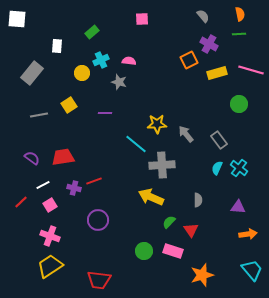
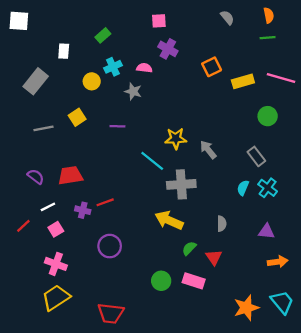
purple cross: (209, 44) -> (168, 49), moved
gray rectangle: (219, 140) -> (256, 156), moved
orange star: (202, 275) -> (246, 308), moved

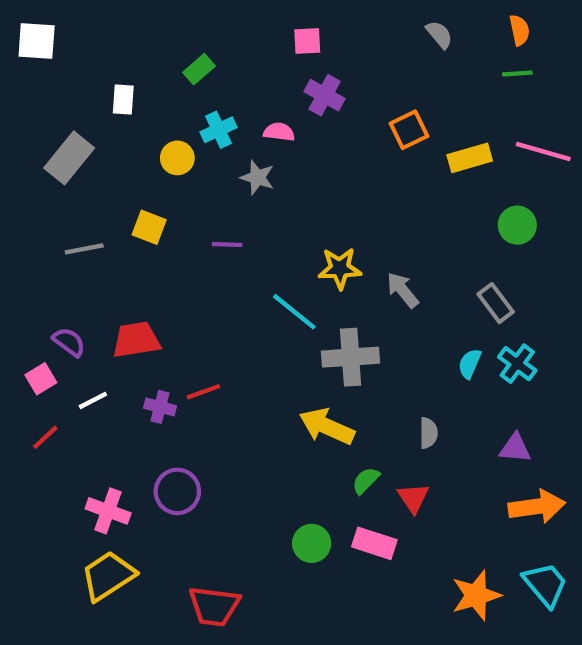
yellow square: (77, 117) -> (149, 227), turned -36
pink square: (56, 229) -> (41, 379), moved
purple circle: (110, 246) -> (177, 491), moved
orange arrow: (278, 262) -> (537, 507), size x1.4

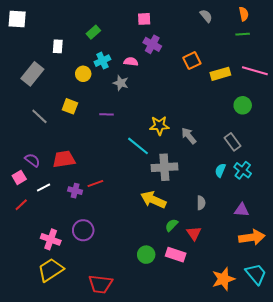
gray line: (84, 249) -> (39, 116), turned 54

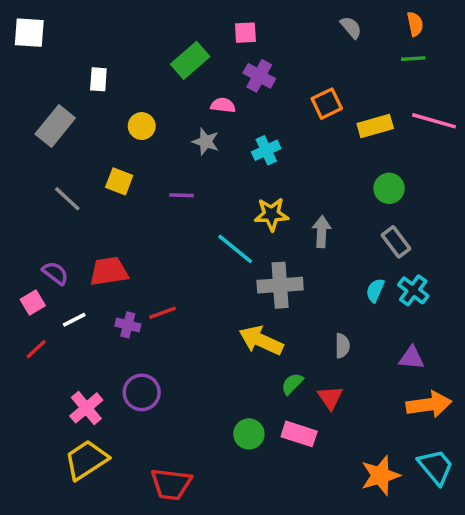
green rectangle: (93, 32) -> (190, 60), moved, size x1.5
cyan cross: (102, 61) -> (266, 150), moved
green circle: (243, 105) -> (389, 188), moved
gray arrow: (189, 136) -> (322, 232), turned 42
pink cross: (51, 239) -> (86, 408), turned 30

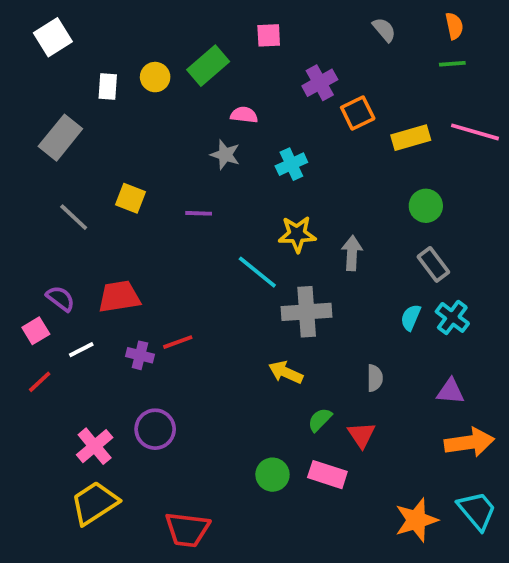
white square: (29, 33) -> (53, 37), moved, turned -36
purple cross: (259, 76) -> (320, 83), moved, turned 32
yellow circle: (142, 126) -> (155, 77), moved
yellow arrow: (261, 341) -> (286, 372), size x0.7

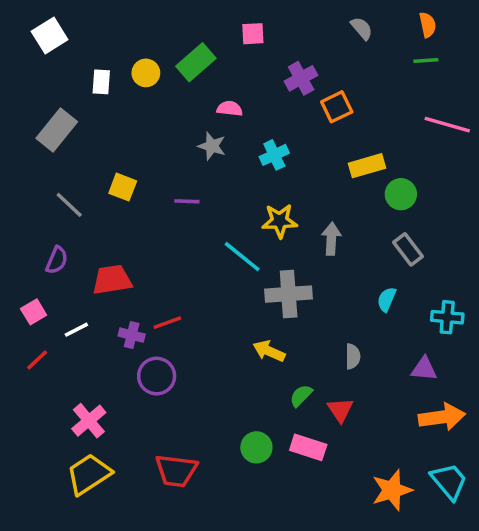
yellow rectangle: (411, 138) -> (367, 166), moved
purple semicircle: (60, 299) -> (57, 260), moved, turned 76
cyan cross: (452, 317) -> (447, 317), moved, turned -32
purple circle: (155, 429) -> (157, 376), moved
red trapezoid: (187, 530) -> (176, 471), moved

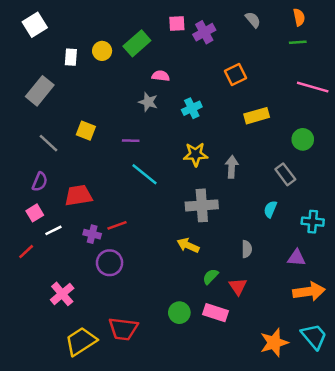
purple cross: (301, 78) -> (204, 32), moved
green circle: (401, 194) -> (303, 139), moved
cyan line: (242, 257) -> (144, 174), moved
pink square: (34, 312) -> (35, 213), moved
yellow trapezoid: (89, 474) -> (81, 341), moved

